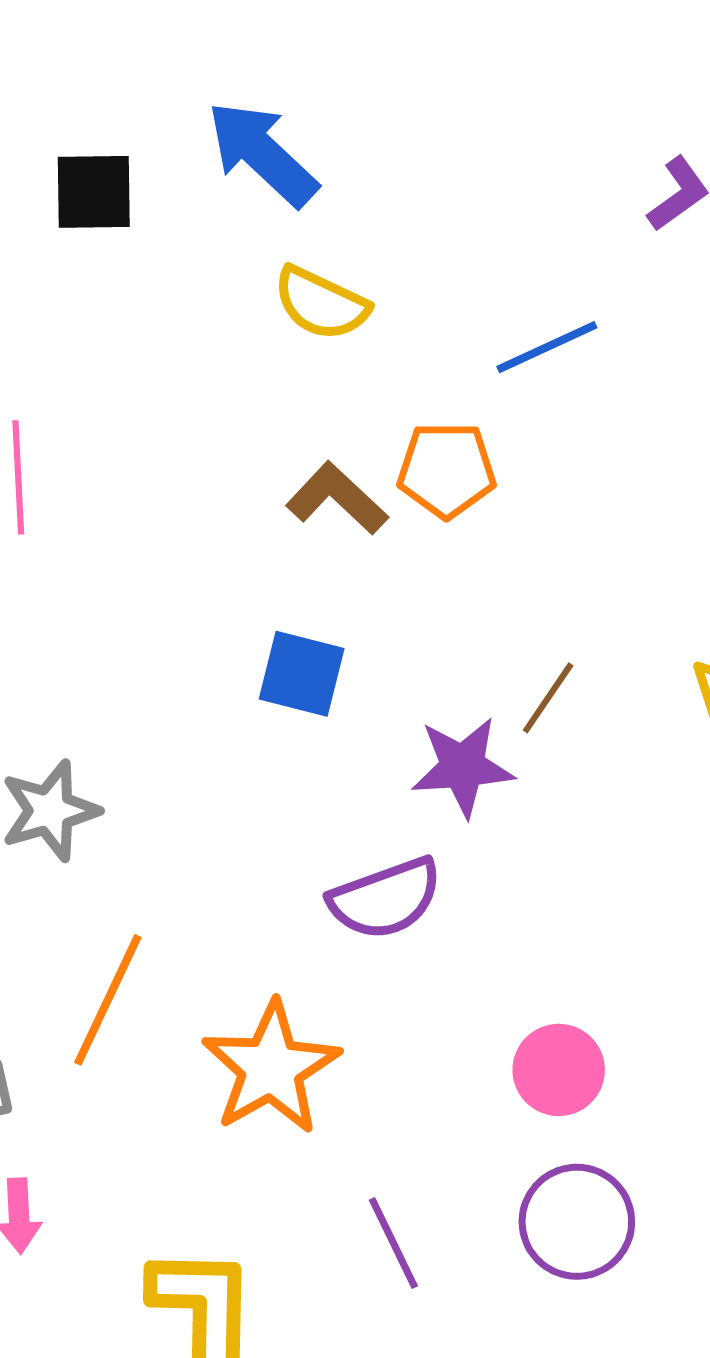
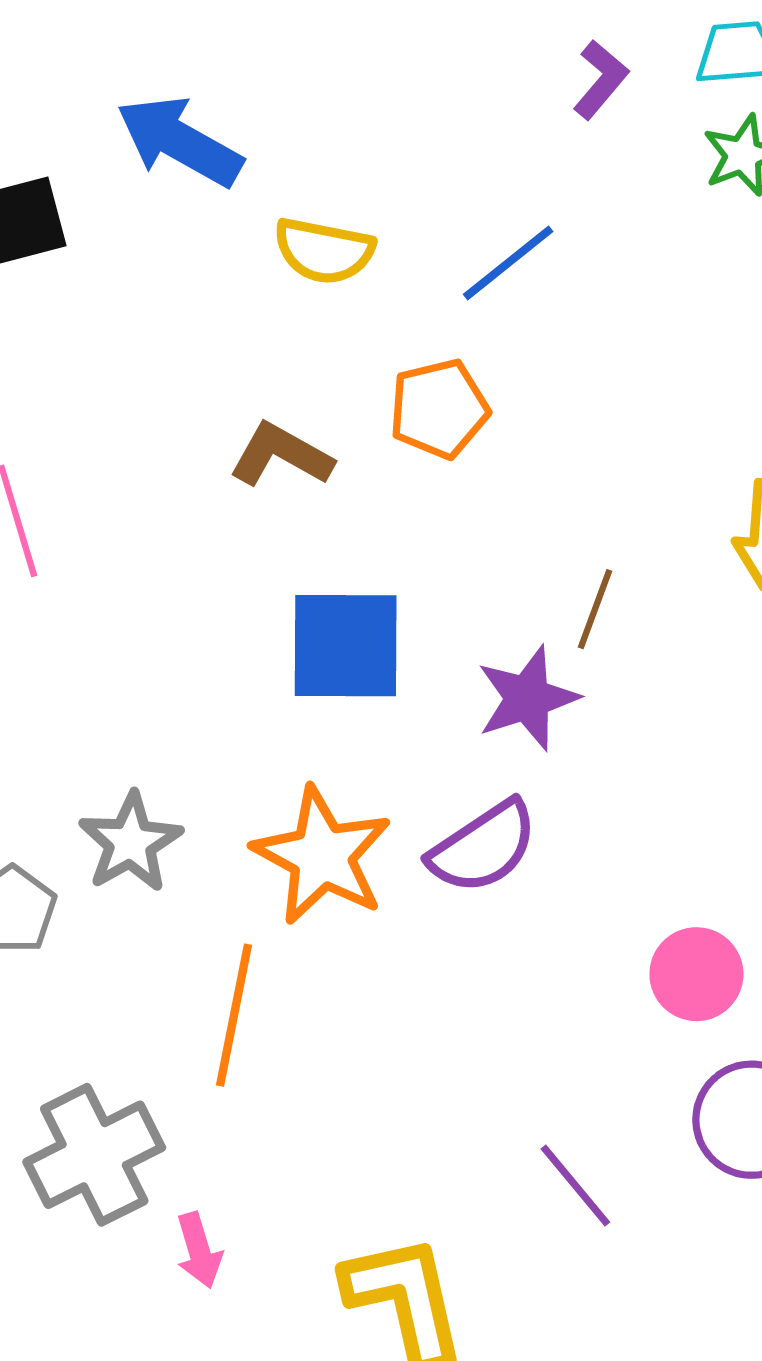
yellow semicircle: (321, 303) -> (324, 251), moved
brown L-shape: (337, 498) -> (281, 455), moved
blue square: (302, 674) -> (346, 646), size x1.4
orange star: (271, 1068) -> (322, 856), moved

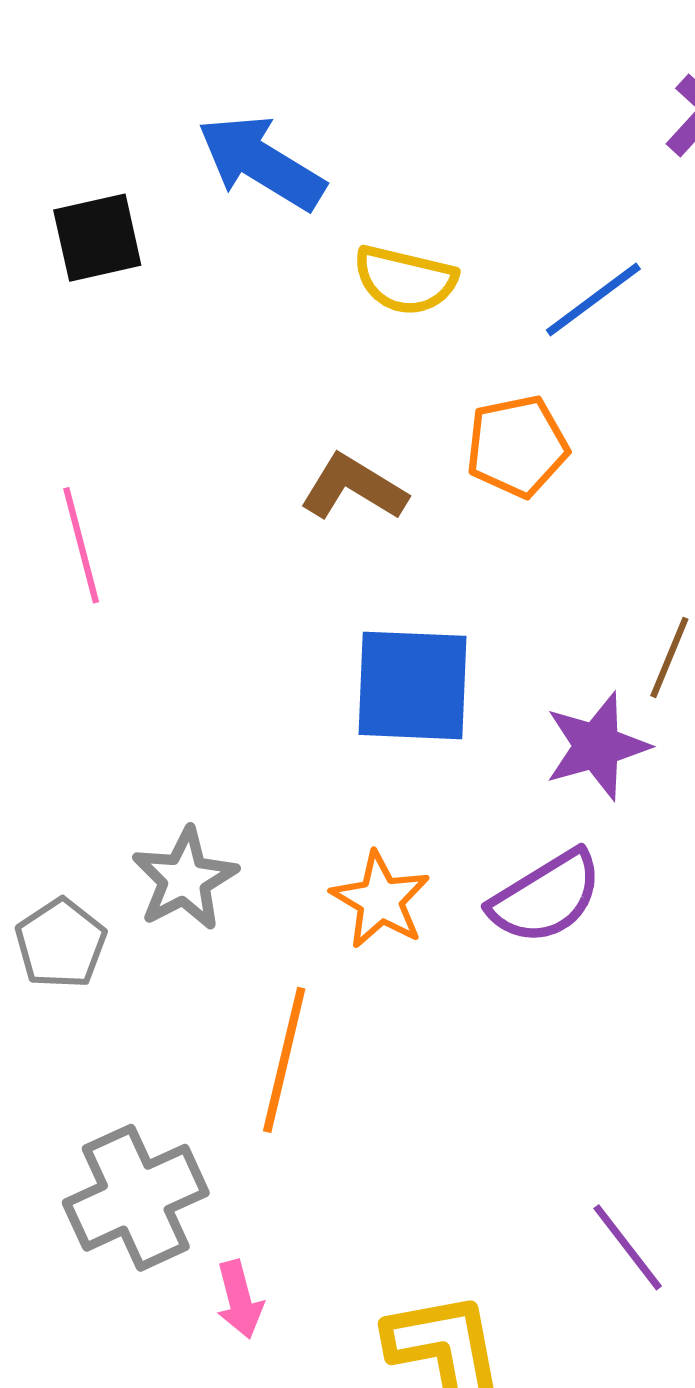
orange star: (322, 856) -> (380, 900), size x0.7

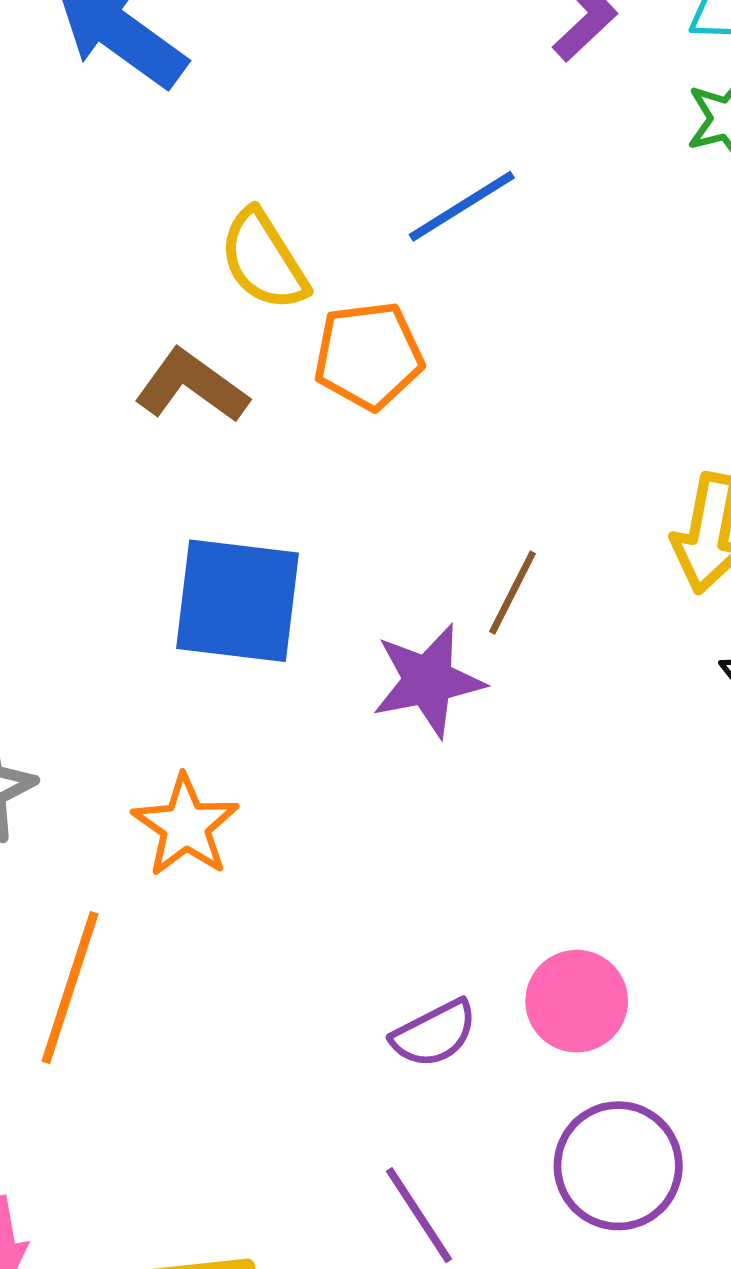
yellow semicircle: (405, 280) -> (264, 260), moved, turned 40
purple semicircle: (546, 897) -> (434, 1034), moved, size x0.7

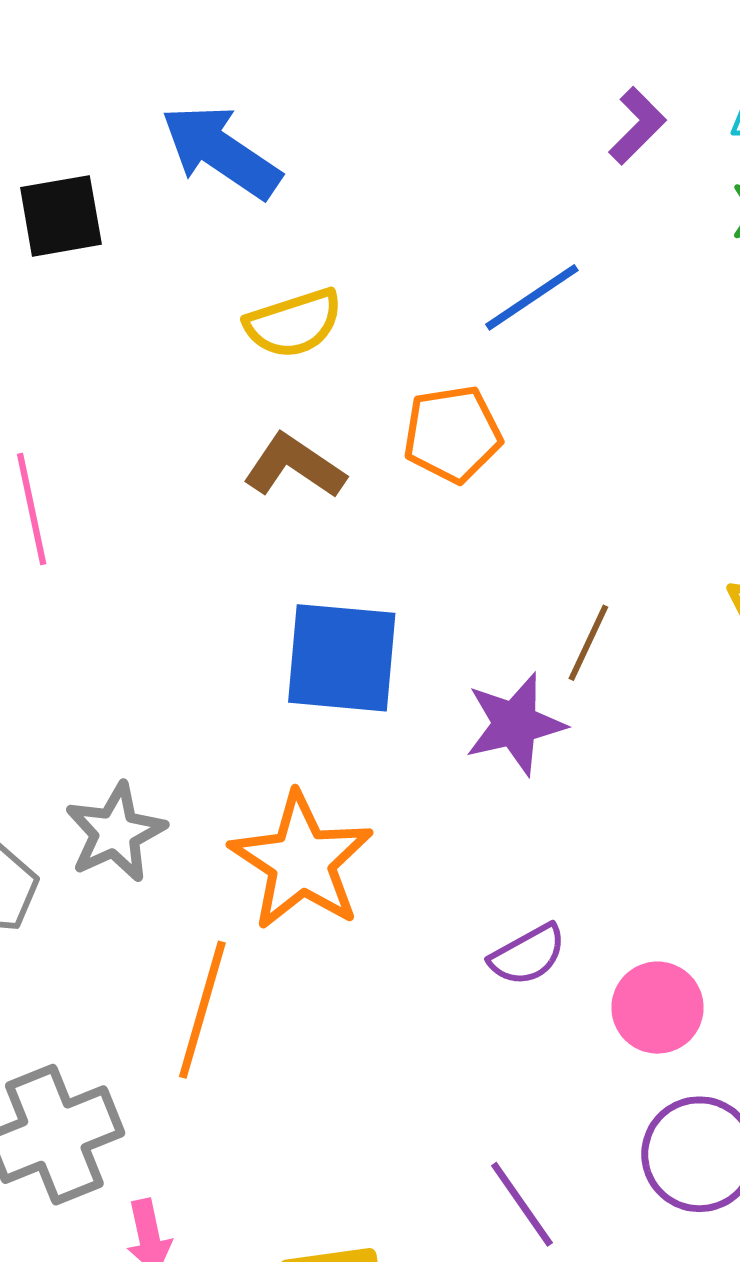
yellow semicircle: (264, 260) -> (294, 323), moved, turned -74
orange star: (186, 826) -> (301, 861), size x1.5
purple semicircle: (434, 1034) -> (528, 955), moved

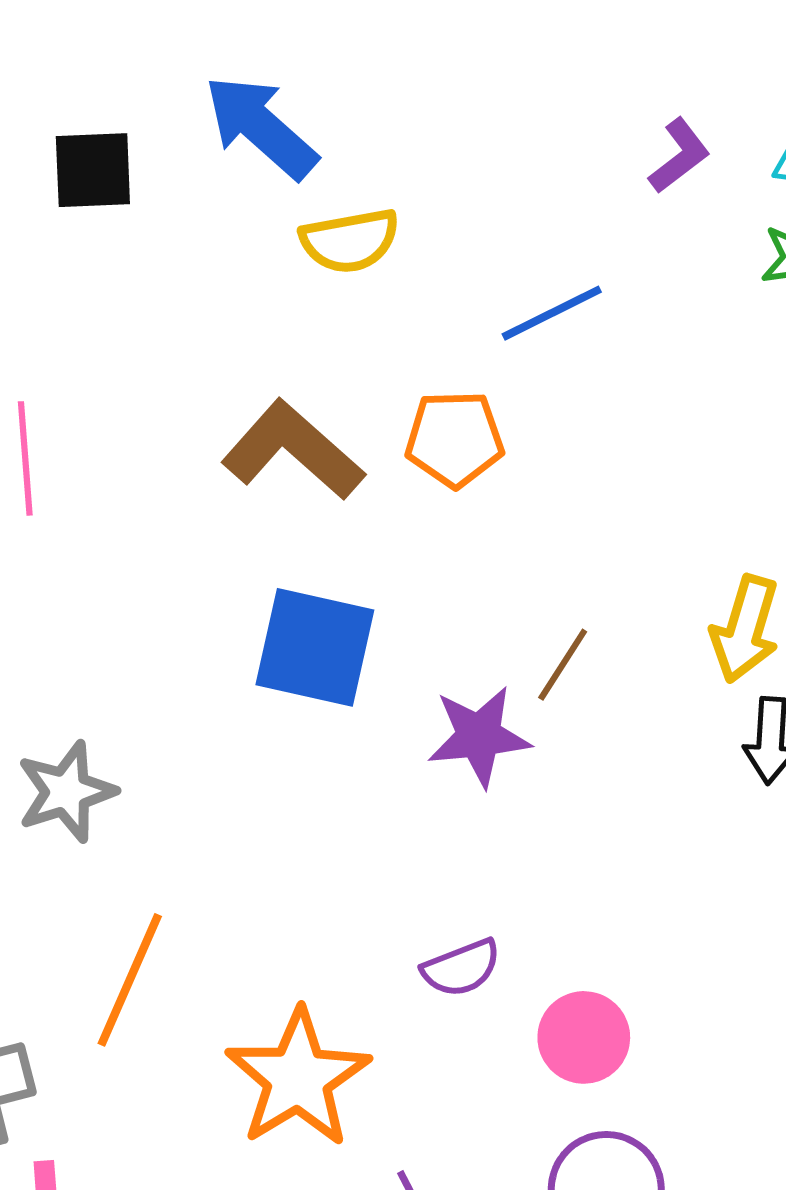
yellow semicircle: (294, 323) -> (350, 241), moved
brown L-shape: (294, 466) -> (293, 450), size x1.4
orange star: (301, 861) -> (298, 1078), moved

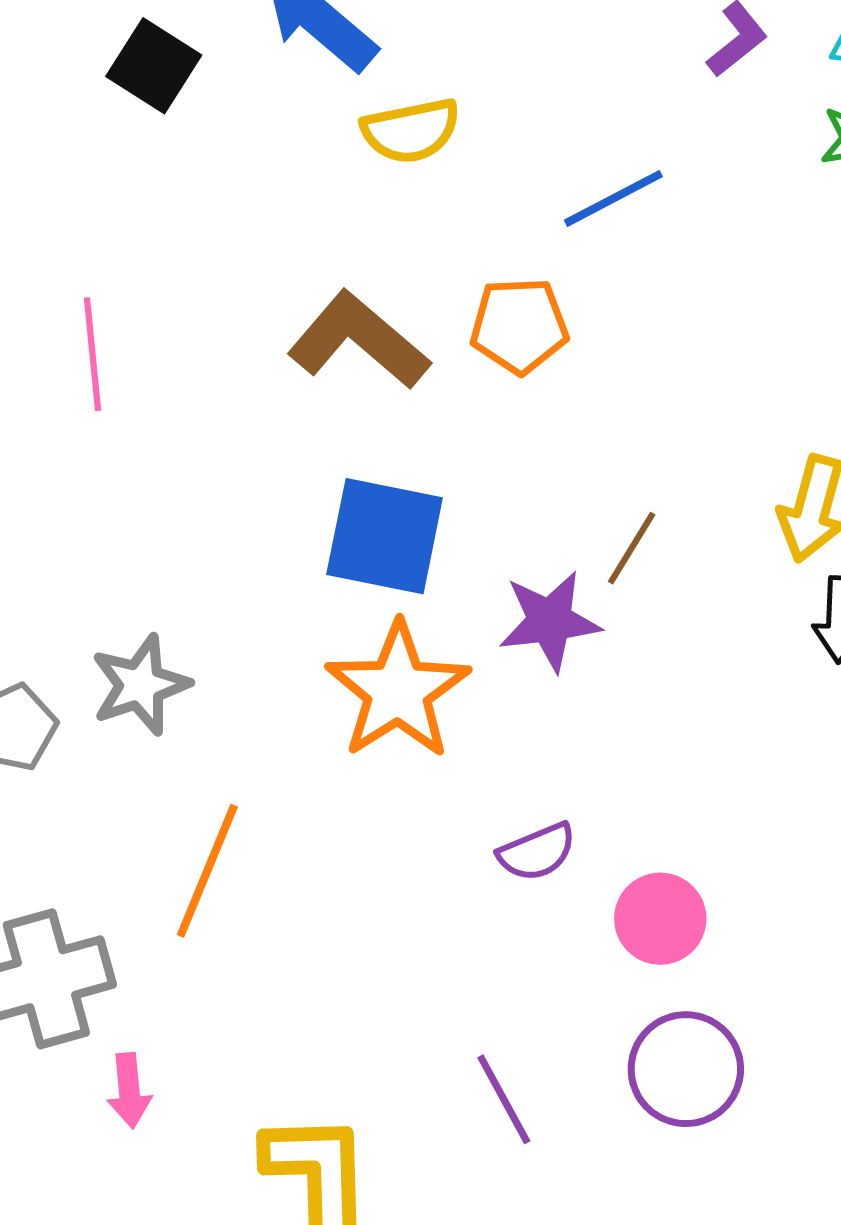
black square: (93, 170) -> (154, 66), turned 36
orange star: (298, 1078) -> (398, 691), moved

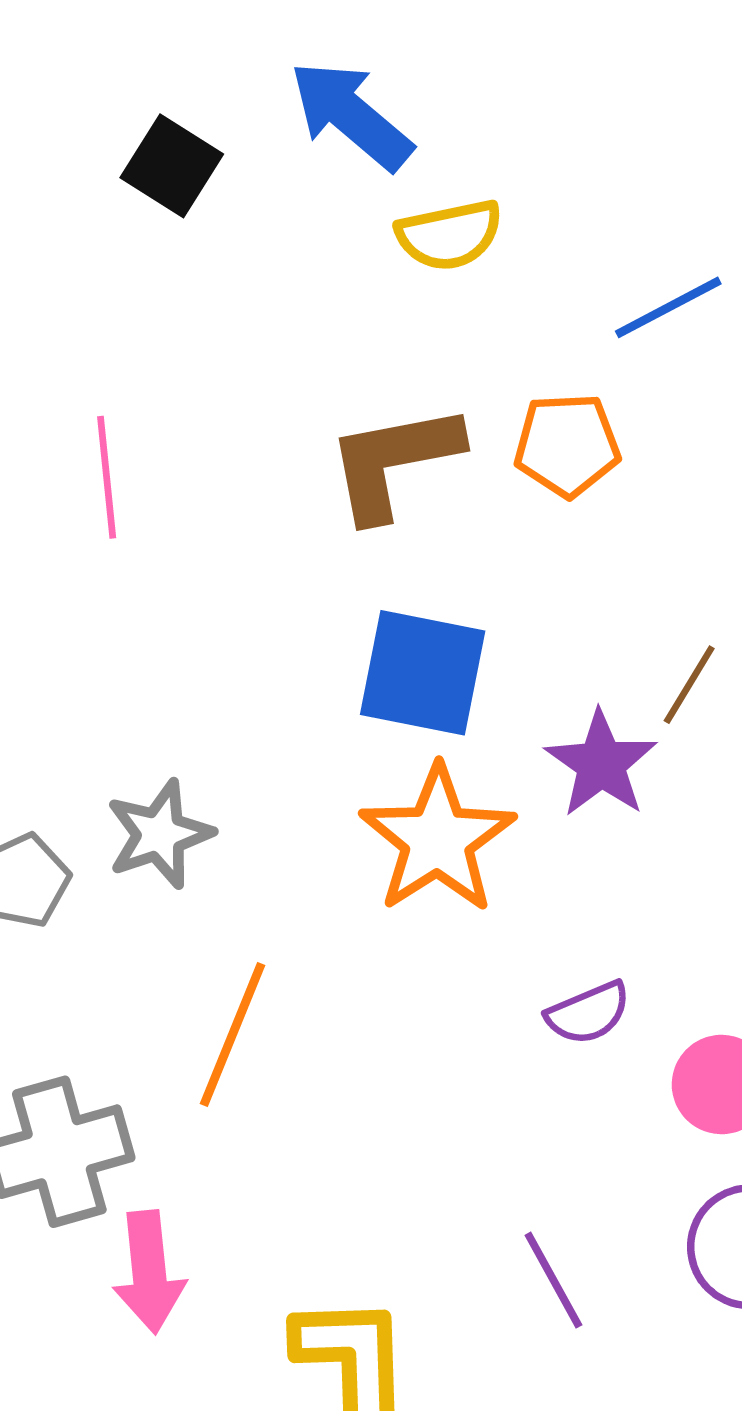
brown L-shape: (359, 340) -> (394, 462), turned -51
purple star: (550, 621) -> (601, 764), turned -30
pink arrow: (129, 1091) -> (149, 1272), size x1.5

